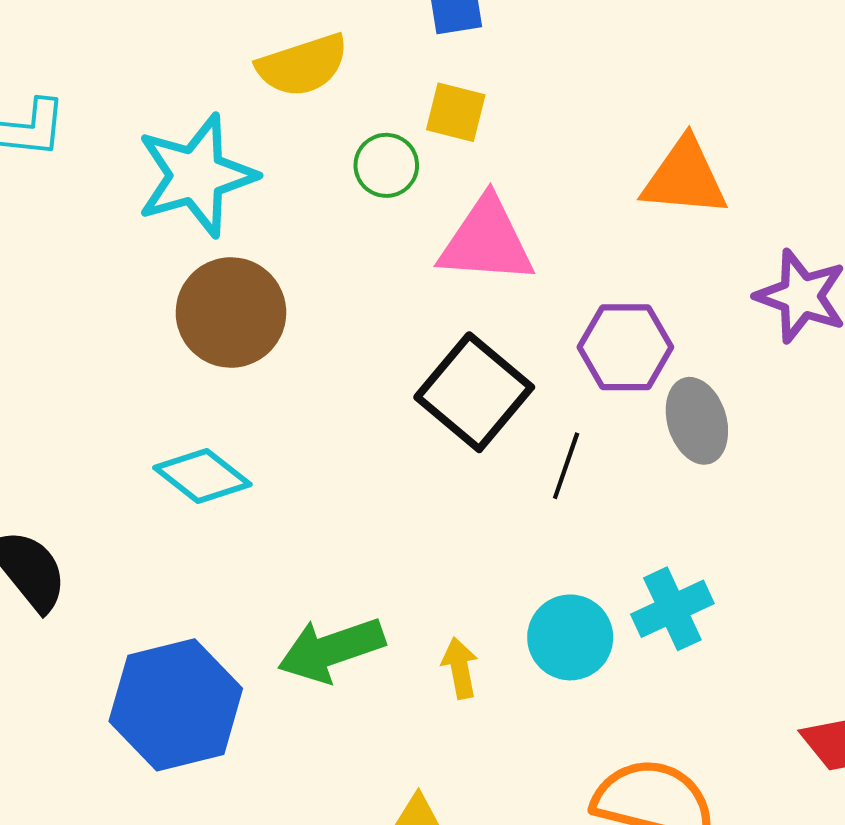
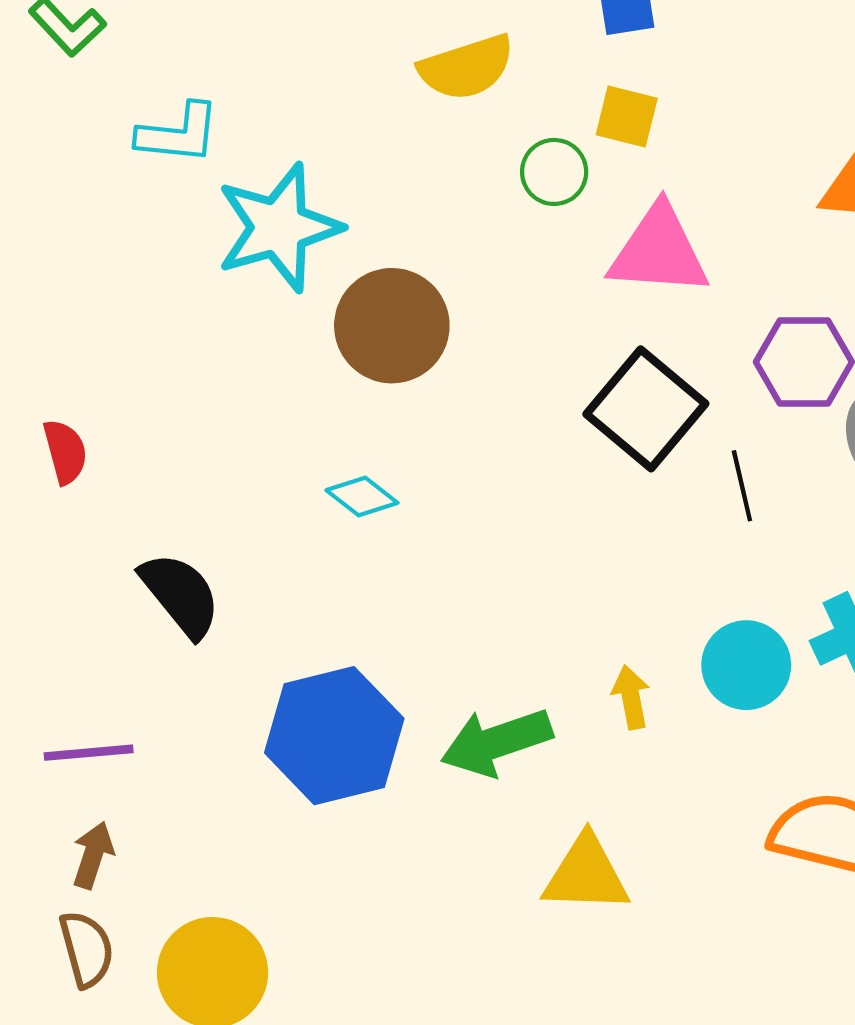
cyan star: (196, 176) -> (279, 227), moved
black line: (566, 466) -> (742, 486), turned -32
cyan diamond: (202, 476) -> (362, 496), size x0.7
green arrow: (331, 650) -> (496, 742), moved

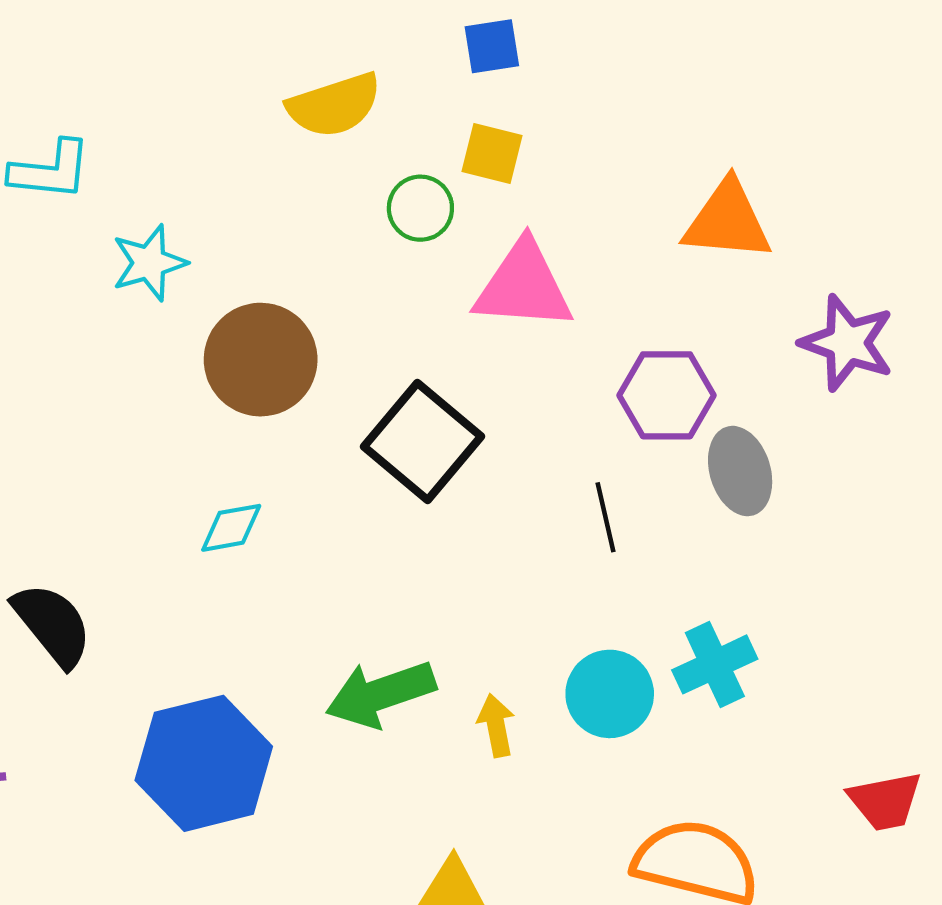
cyan star: (279, 227) -> (149, 263), size x0.6
black square: (646, 409) -> (423, 442), moved
cyan diamond: (362, 496) -> (231, 528), turned -48
green arrow: (496, 742) -> (380, 694), moved

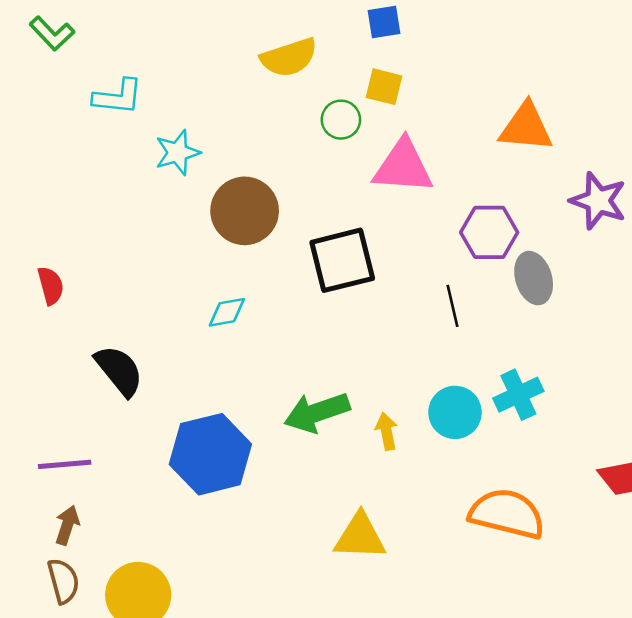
black square: (423, 442) -> (342, 260), turned 36

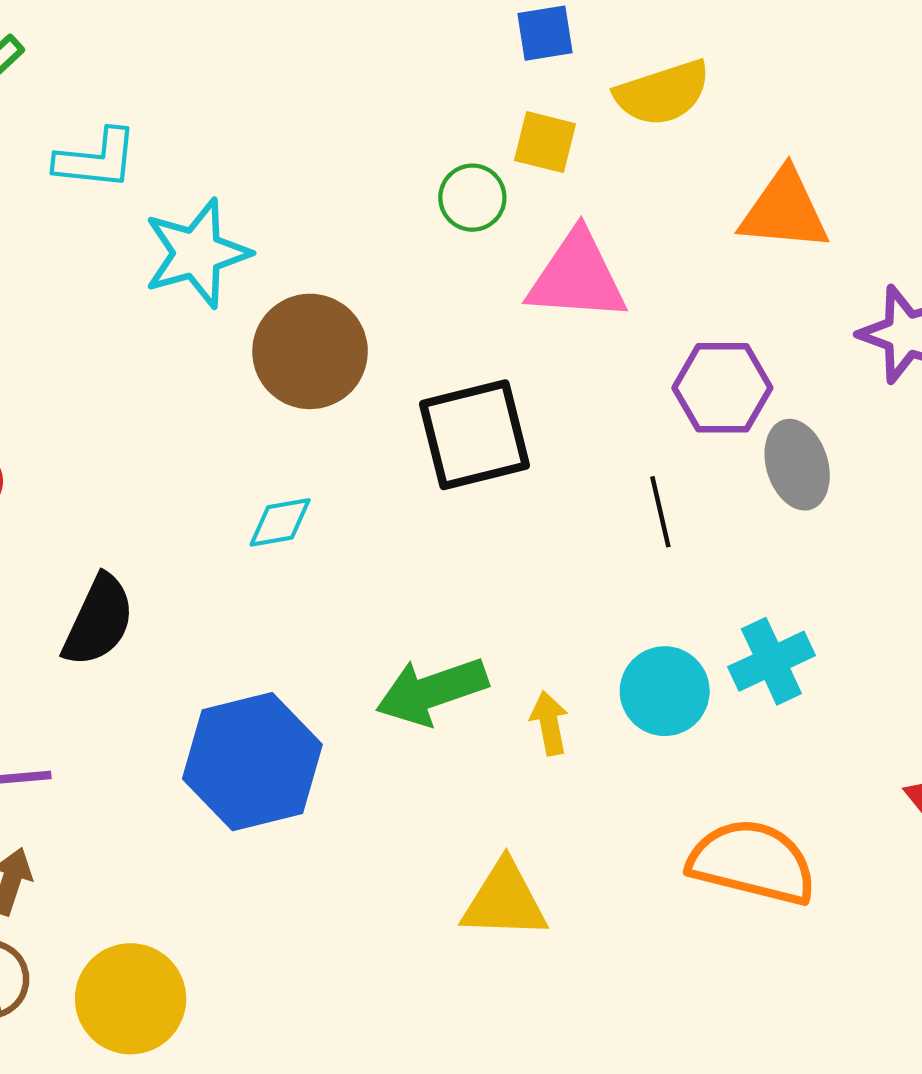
yellow semicircle: (289, 58) -> (663, 93), moved
cyan star: (177, 153) -> (197, 253), size x1.4
black semicircle: (119, 371) -> (99, 621), turned 64

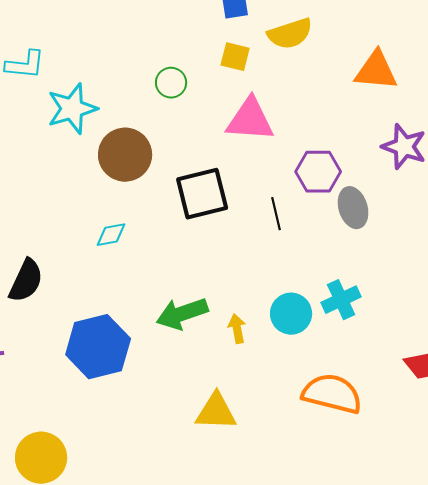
green circle: (472, 198) -> (171, 83), moved
orange triangle: (784, 210) -> (376, 71), moved
black line: (660, 512) -> (276, 214), moved

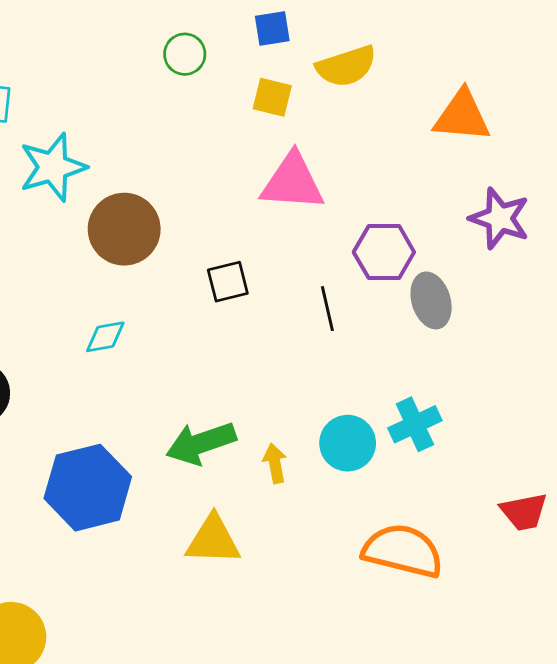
green circle: (171, 83) -> (185, 54), moved
black square: (202, 194) -> (228, 282), size x0.6
yellow triangle: (216, 412) -> (213, 540), moved

